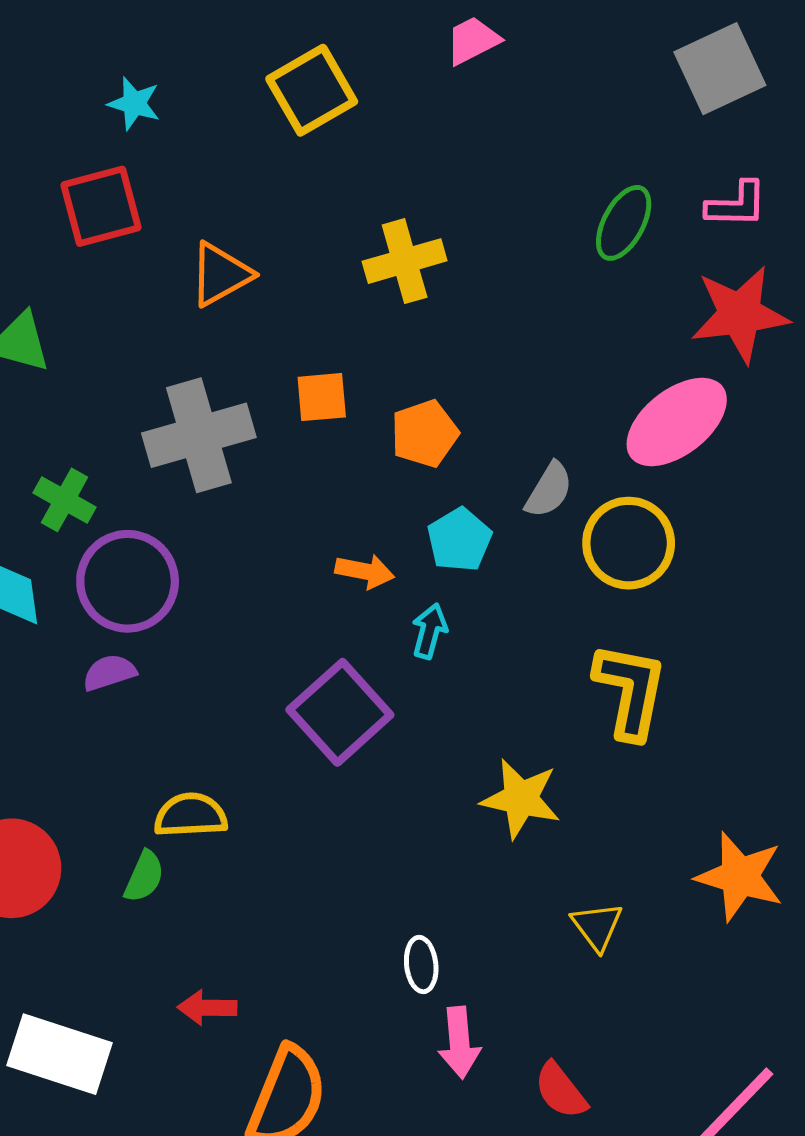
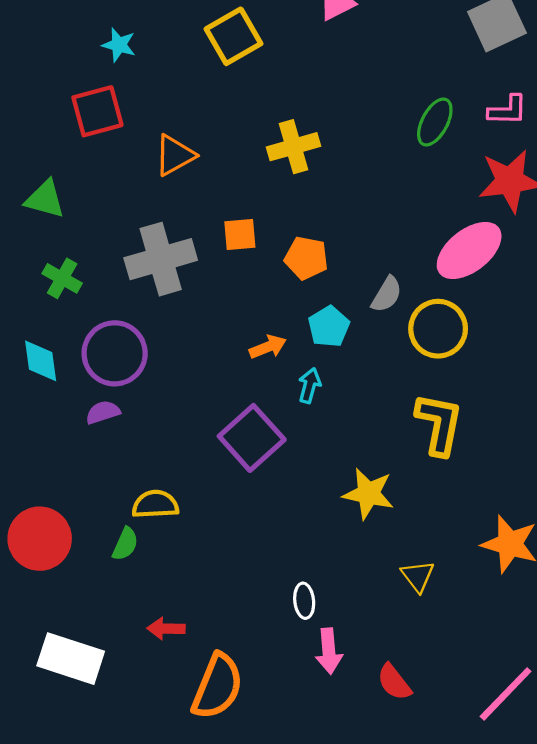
orange pentagon: (425, 434) -> (306, 258), turned 30
green cross: (64, 500) -> (62, 278), moved
orange arrow: (365, 571) -> (268, 347), turned -33

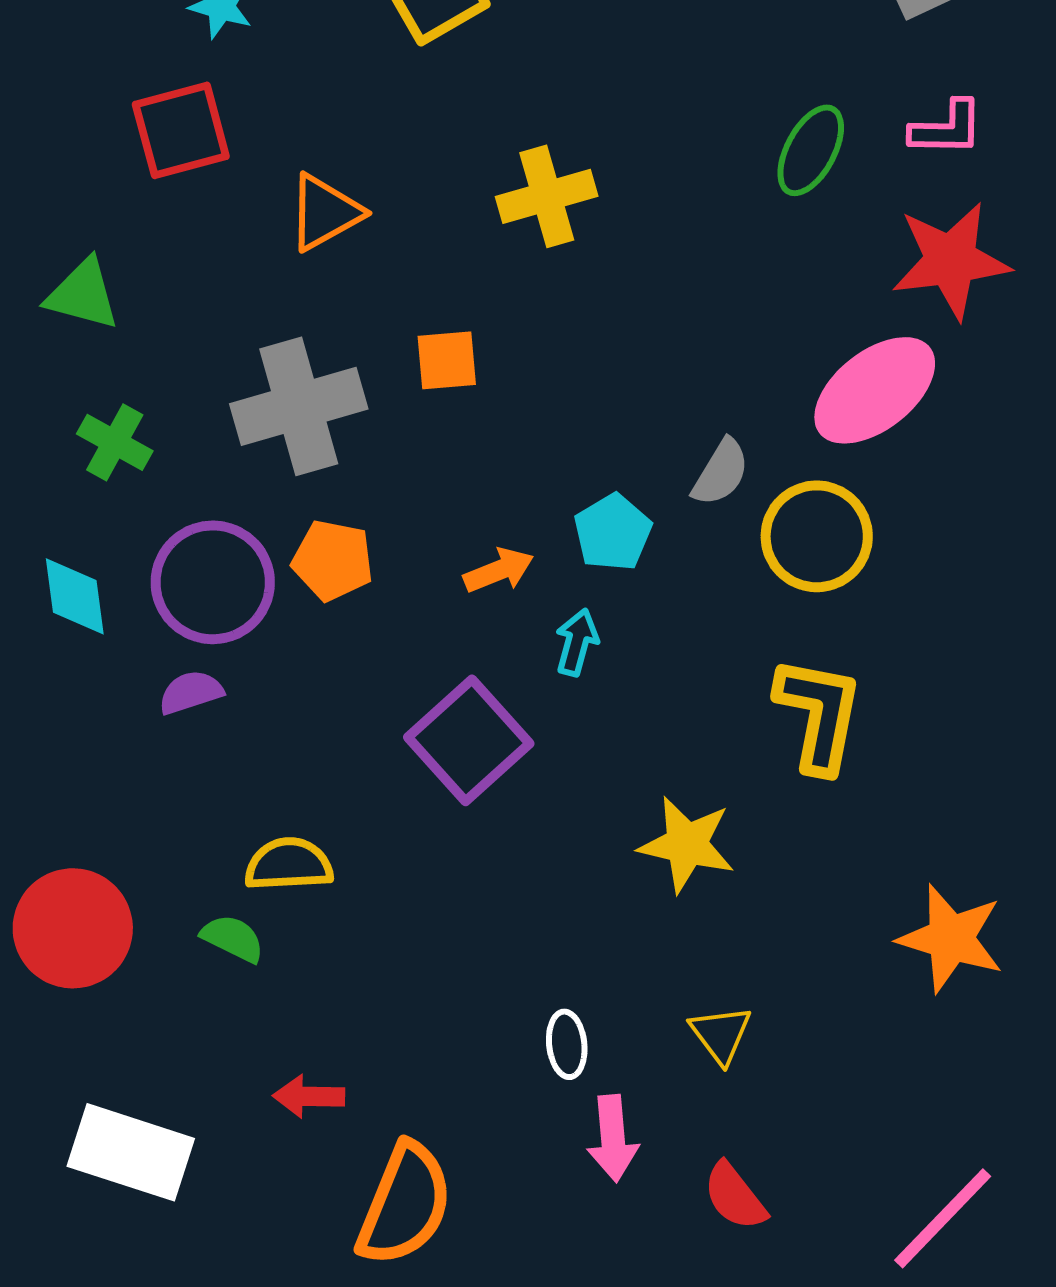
orange pentagon: (306, 258) -> (333, 560), moved
green semicircle: (125, 544) -> (233, 938), turned -88
yellow triangle: (418, 576) -> (721, 1034), moved

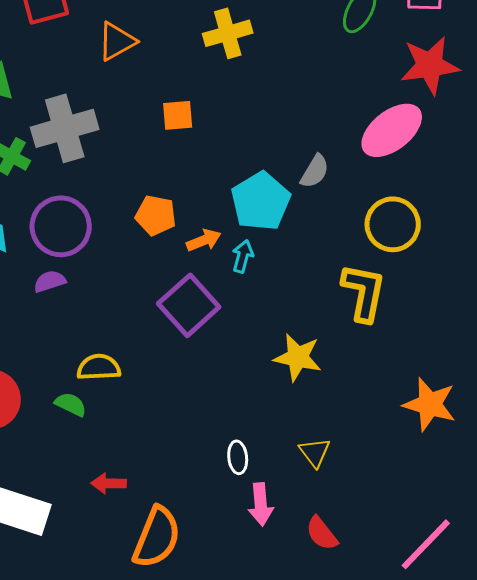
gray cross: (299, 406) -> (65, 128), moved
cyan pentagon: (613, 532) -> (261, 201), size x1.5
yellow circle: (817, 536) -> (393, 224), moved
orange pentagon: (333, 560) -> (156, 215), moved
orange arrow: (499, 570) -> (204, 240), moved

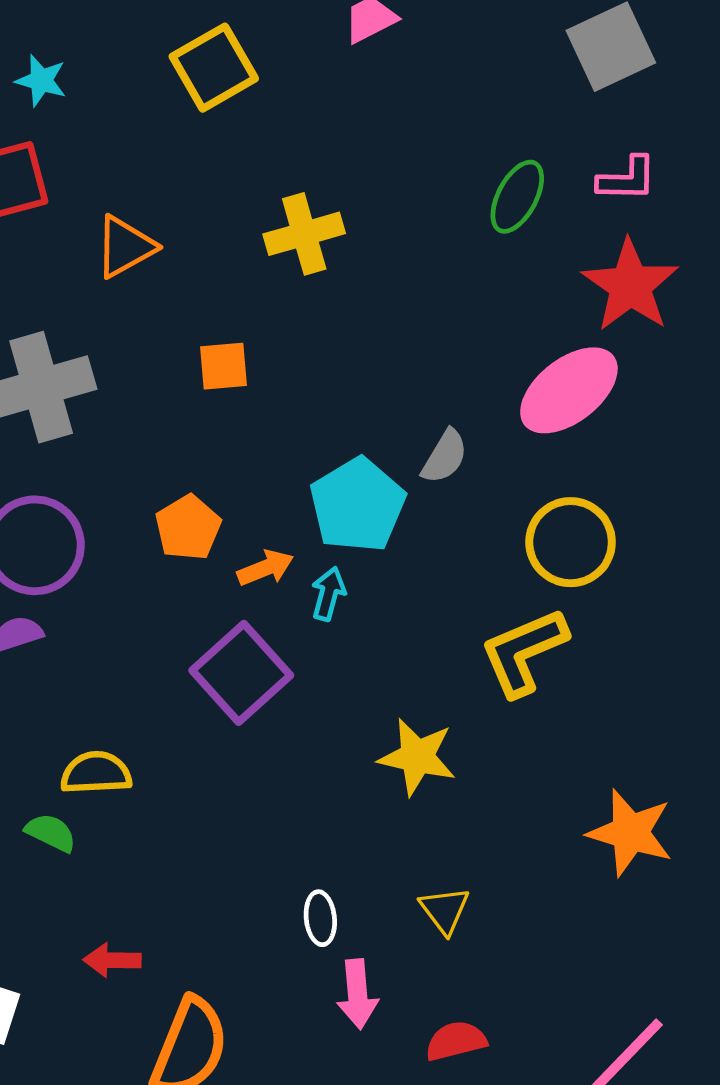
red star: (430, 65) -> (630, 285), turned -30
orange pentagon: (156, 215) -> (188, 528), turned 30
yellow L-shape: (364, 292) -> (524, 652), turned -124
red semicircle: (322, 533) -> (456, 1041), turned 114

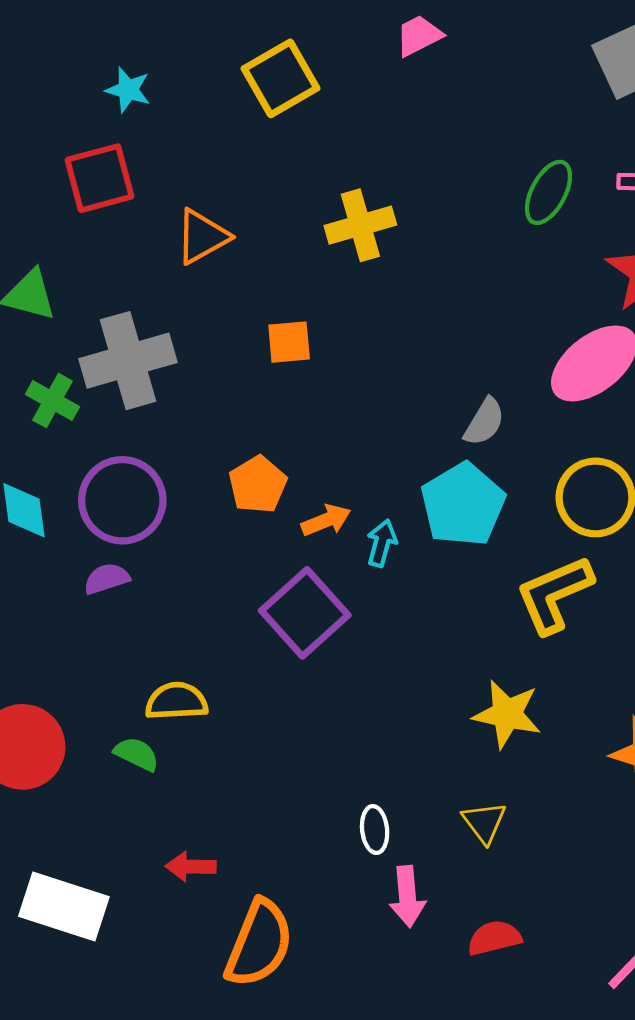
cyan pentagon: (357, 505) -> (463, 505), moved
yellow star: (417, 757) -> (507, 714), moved

